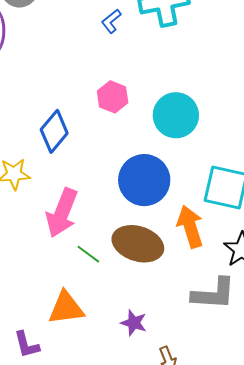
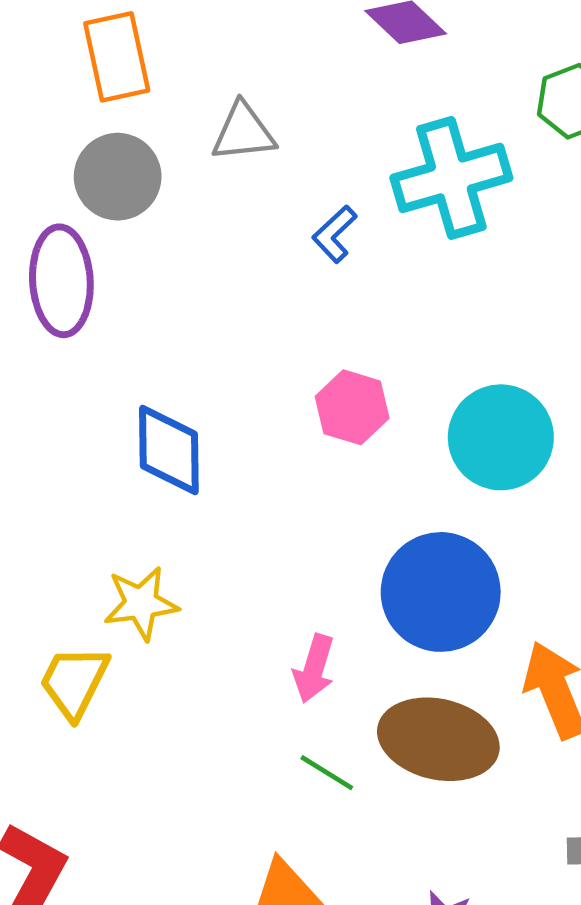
blue diamond: (54, 131) -> (169, 450), moved, turned -36
pink arrow: (62, 213) -> (314, 669), moved, size x0.6

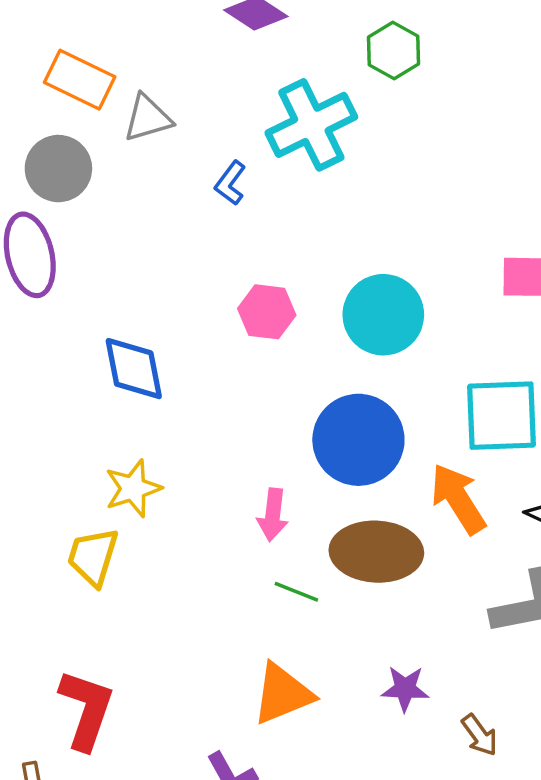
orange rectangle: (117, 57) -> (80, 80), moved, turned -42

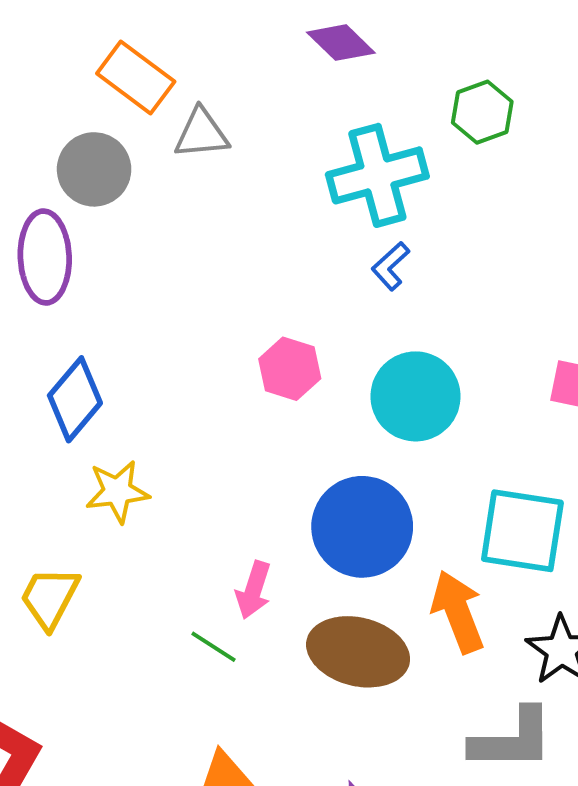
blue L-shape: (230, 183) -> (391, 266), moved
blue diamond: (134, 369) -> (75, 399), moved, turned 40
yellow star: (133, 488) -> (117, 491), moved
green line: (296, 592) -> (213, 647), moved

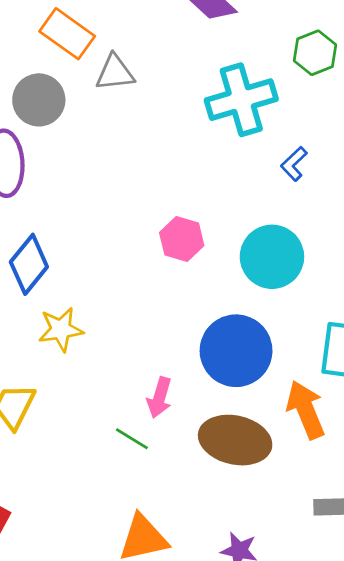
blue L-shape: (391, 266) -> (294, 164), moved

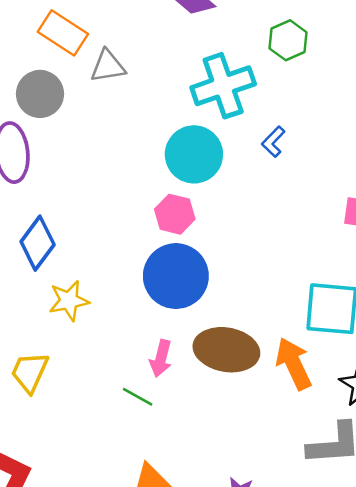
cyan circle: (272, 257) -> (194, 154), moved
blue circle: (236, 351) -> (176, 276), moved
brown ellipse: (235, 440) -> (226, 350), moved

